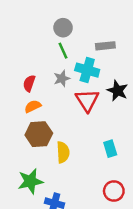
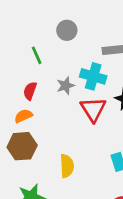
green line: (63, 51) -> (37, 55), moved
orange semicircle: (33, 106) -> (23, 116), moved
brown hexagon: (39, 134) -> (22, 146), moved

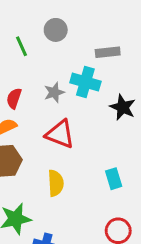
green line: (37, 55) -> (21, 46), moved
red triangle: (93, 109) -> (60, 134), moved, turned -36

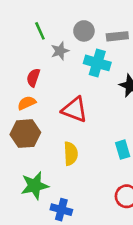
gray circle: (56, 30) -> (84, 31), moved
gray star: (54, 92) -> (60, 51), moved

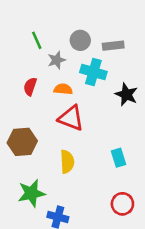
orange semicircle: (27, 103) -> (63, 89), moved, turned 30

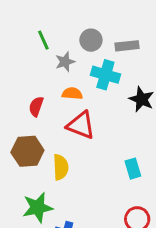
red semicircle: (30, 86) -> (36, 106), moved
yellow semicircle: (67, 162) -> (61, 167), moved

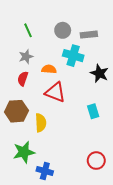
gray star: (65, 62) -> (26, 57), moved
cyan rectangle: (133, 169) -> (93, 111), moved

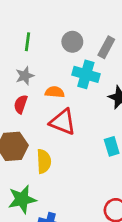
green line: (28, 30) -> (28, 42), turned 32
gray rectangle: (89, 35) -> (106, 47), turned -56

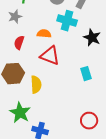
gray star: (25, 76) -> (15, 17), moved
green star: (22, 199) -> (20, 113), turned -30

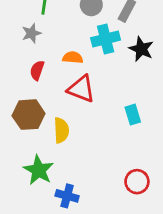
cyan cross: (67, 21) -> (106, 39), turned -30
black star: (92, 38) -> (141, 49), moved

